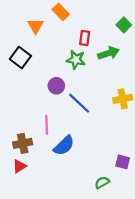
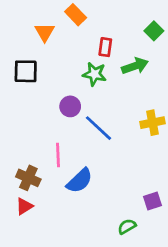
black square: (20, 57) -> (26, 71), turned -36
brown cross: (23, 143) -> (28, 178), turned 36
purple square: (123, 162) -> (152, 201), turned -32

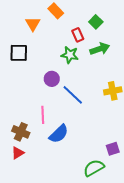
green square: (154, 31) -> (96, 22), moved
red rectangle: (105, 47) -> (78, 35), turned -32
green semicircle: (127, 227) -> (94, 168), size x1.5

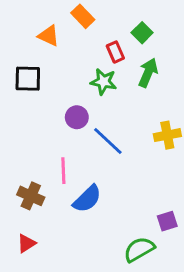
orange triangle: (33, 24) -> (49, 36), turned -35
green arrow: (100, 49) -> (148, 73), turned -48
red triangle: (18, 153) -> (26, 243), moved

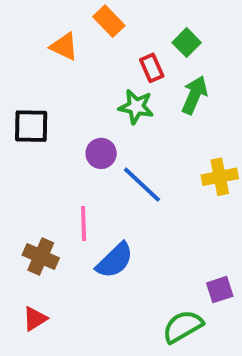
black square: (28, 79) -> (31, 126), moved

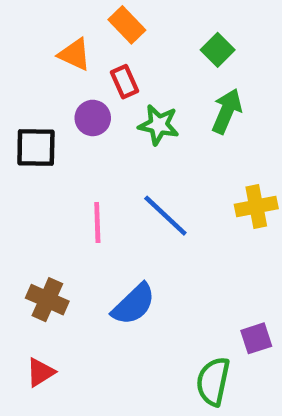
red rectangle: (152, 68) -> (125, 82), moved
purple circle: (101, 153) -> (93, 118), moved
pink line: (84, 223) -> (97, 222), moved
green semicircle: (183, 327) -> (213, 381), turned -48

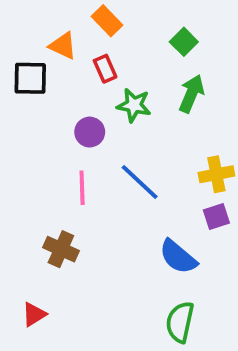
purple circle: (93, 118) -> (90, 132), moved
black square: (36, 148) -> (30, 78), moved
brown cross: (47, 300) -> (61, 249), moved
blue semicircle: (134, 304) -> (178, 257), moved, turned 84
purple square: (256, 338) -> (216, 217), moved

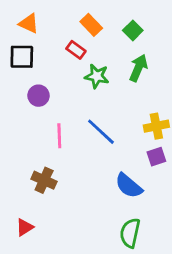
orange rectangle: (107, 21) -> (91, 25), moved
orange triangle: (63, 46) -> (29, 23), moved
red rectangle: (105, 69) -> (76, 50), turned -30
purple circle: (90, 132) -> (38, 96), moved

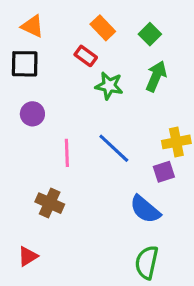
purple circle: (38, 96) -> (32, 114), moved
purple square: (156, 157) -> (164, 172), moved

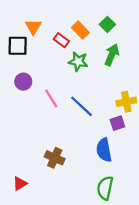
orange triangle: (32, 26) -> (33, 27), moved, turned 36
orange rectangle: (103, 28) -> (80, 30), moved
pink line: (67, 153) -> (51, 98), moved, turned -30
brown cross: (50, 203) -> (55, 158), moved
blue semicircle: (145, 209) -> (104, 150), turned 40

